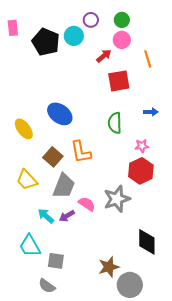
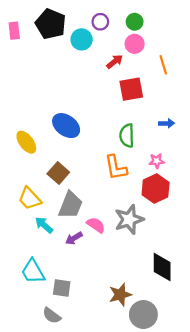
black pentagon: (46, 42) -> (51, 24), moved
orange L-shape: (81, 152) -> (116, 168), moved
cyan arrow: (46, 216) -> (44, 225), moved

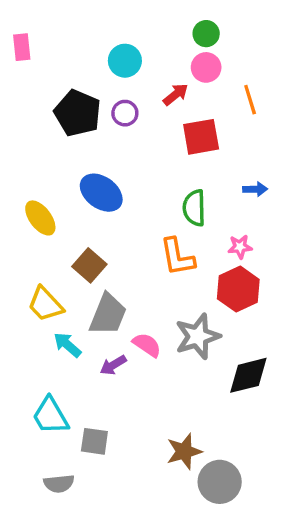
purple circle: (100, 22) -> (125, 113), moved
black pentagon: (51, 24) -> (78, 113), moved
black diamond: (162, 267) -> (248, 375), moved, turned 76
gray semicircle: (52, 316) -> (59, 484), moved, turned -42

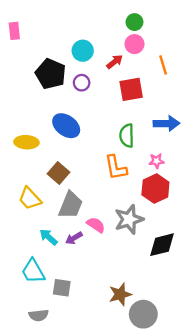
cyan circle: (125, 61) -> (83, 51), moved
purple circle: (125, 113) -> (82, 83), moved
blue arrow: (255, 189) -> (166, 123), size x1.6
yellow ellipse: (40, 218) -> (26, 142), turned -50
cyan arrow: (67, 345) -> (49, 237), moved

